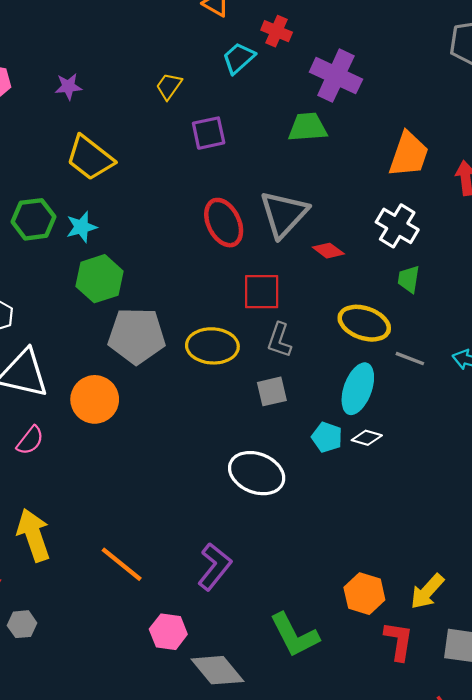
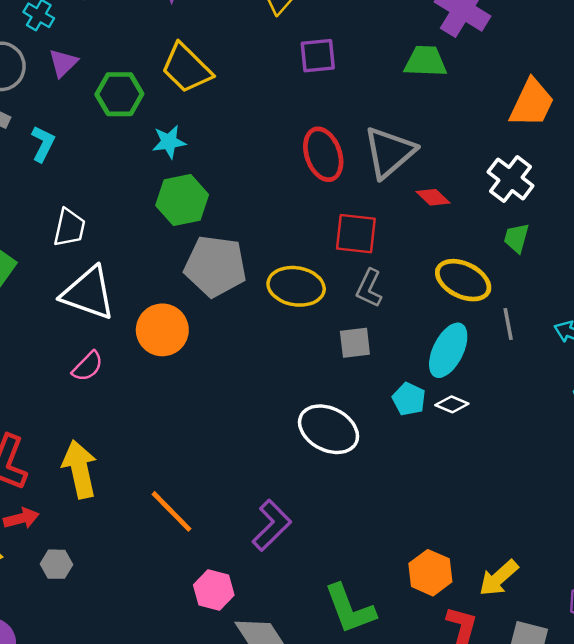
green hexagon: (33, 219) -> (119, 94), moved
gray line: (410, 359) -> (508, 324), turned 52

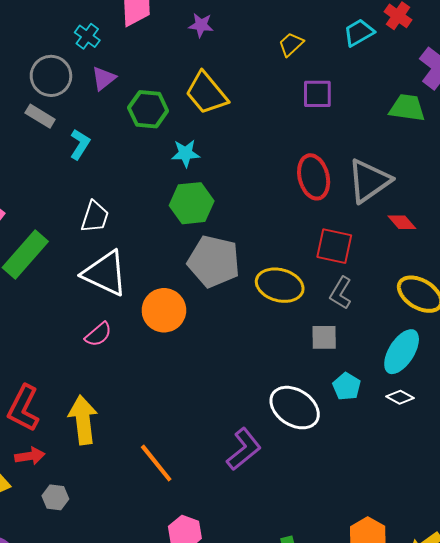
cyan pentagon: (409, 399) -> (347, 387), moved
purple L-shape: (272, 525) -> (244, 449), moved

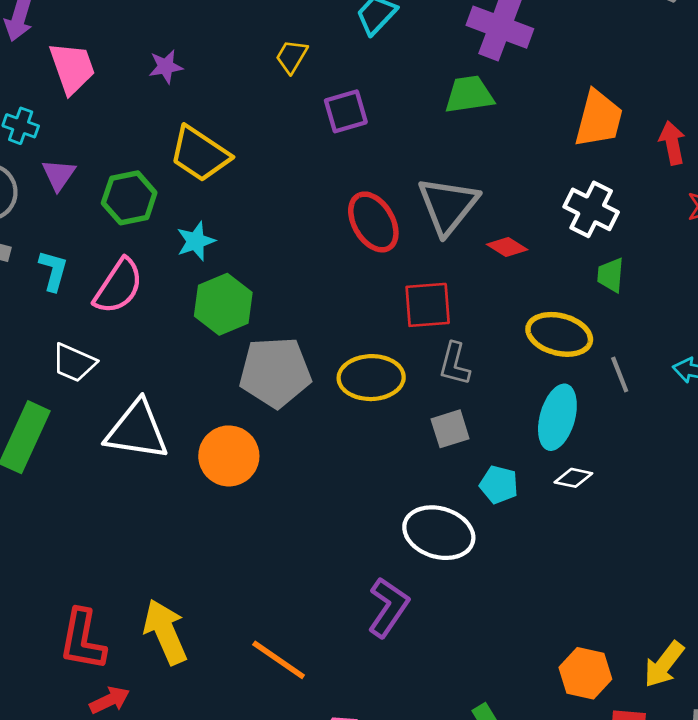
white trapezoid: (95, 217) -> (74, 363), moved, turned 112
pink semicircle: (98, 334) -> (118, 286), moved, size x1.5

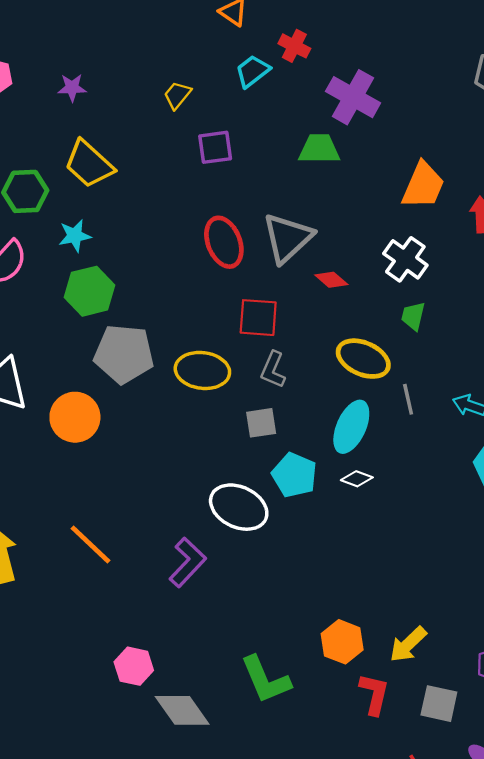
cyan pentagon: (499, 485) -> (294, 475), size x1.4
orange line: (279, 660) -> (90, 545), moved

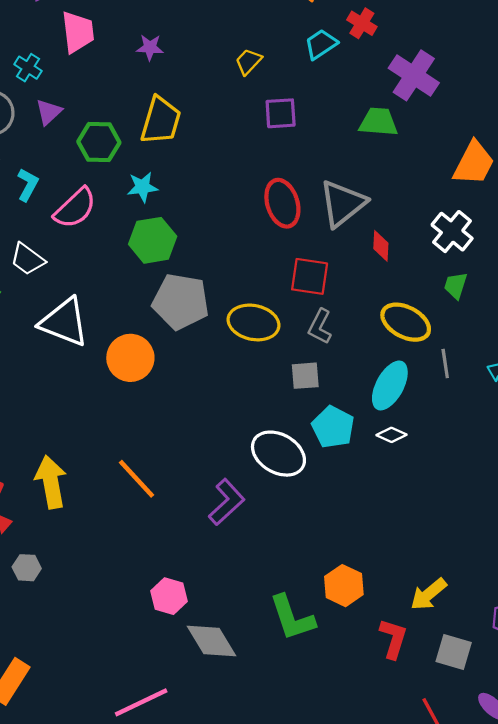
yellow trapezoid: (89, 164) -> (161, 121), turned -120
red diamond: (331, 280) -> (381, 246), turned 48
orange hexagon: (342, 642) -> (344, 586), moved

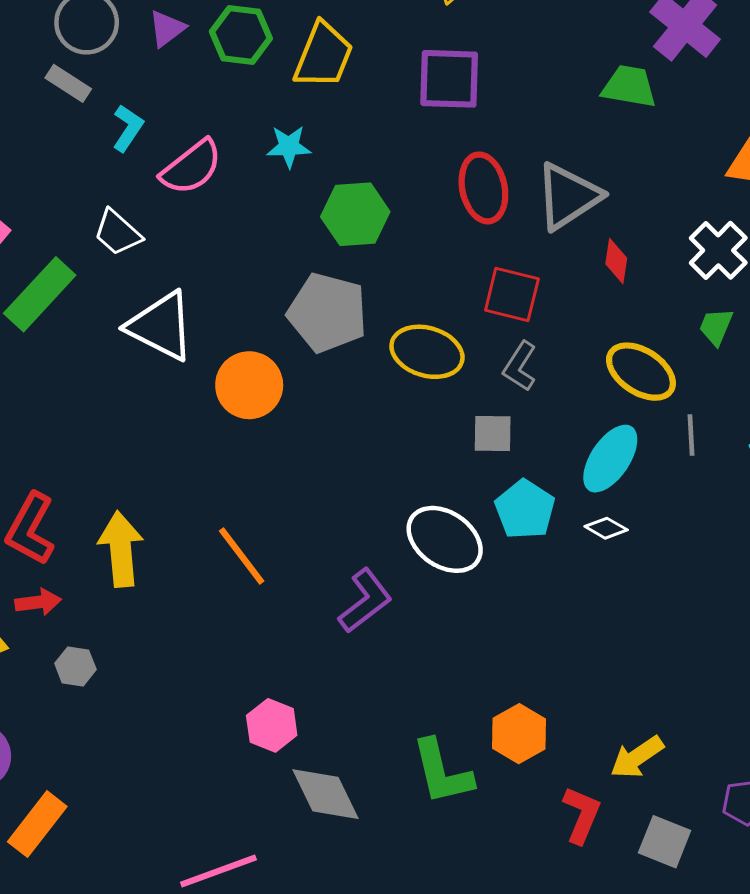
purple square: (281, 113) -> (449, 79), moved, size x1.4
green hexagon: (99, 142) -> (241, 35), moved
green hexagon: (153, 240) -> (355, 214), moved

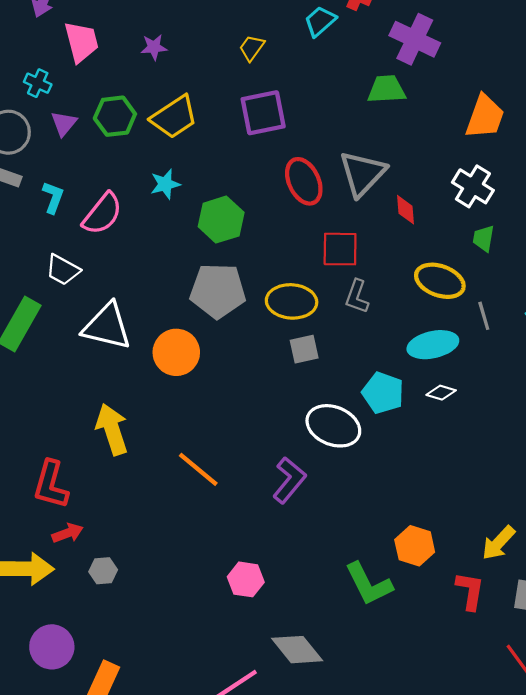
yellow trapezoid: (323, 55) -> (174, 117), turned 48
gray square: (493, 434) -> (304, 349), moved
cyan ellipse: (610, 459) -> (433, 345), turned 57
yellow arrow: (121, 549) -> (112, 429), moved
gray diamond: (326, 794) -> (297, 650), moved

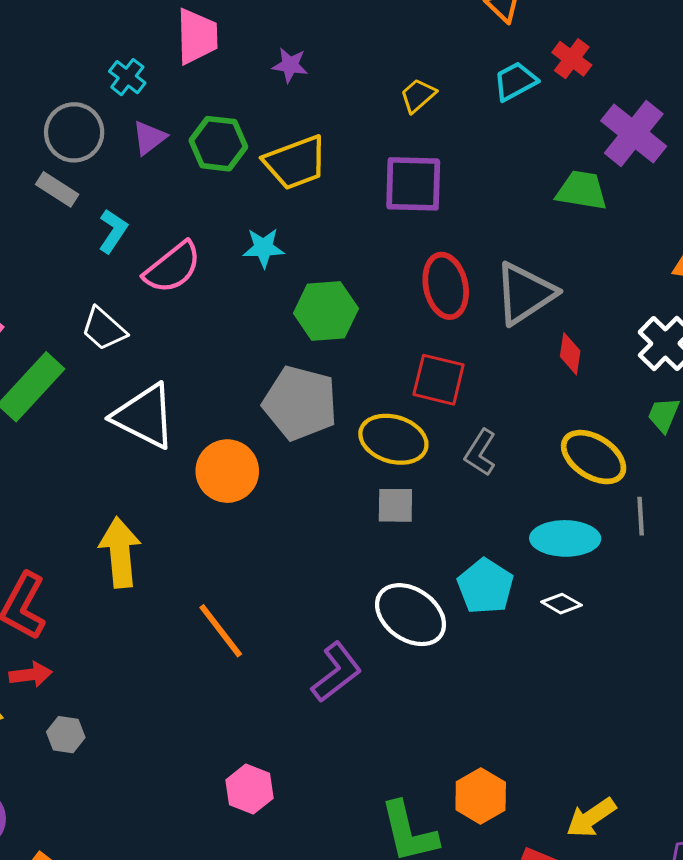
red square: (340, 249) -> (439, 380), moved

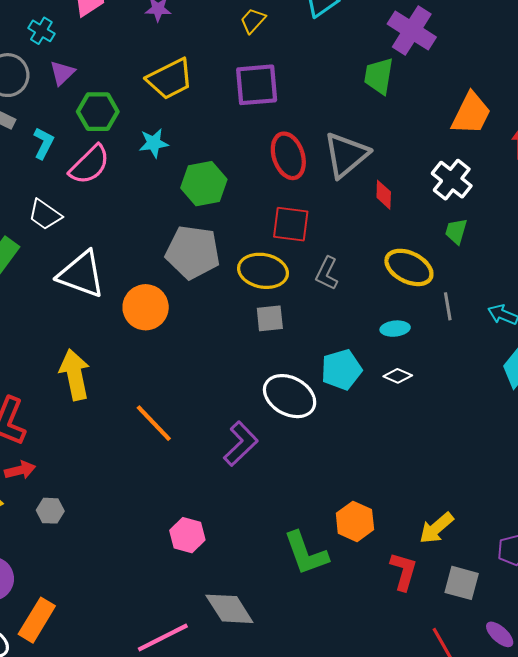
green hexagon: (218, 144) -> (98, 112), moved
green trapezoid: (582, 190) -> (379, 76), turned -84
cyan ellipse: (565, 538) -> (395, 329), size x0.6
cyan pentagon: (485, 586) -> (341, 370), turned 30

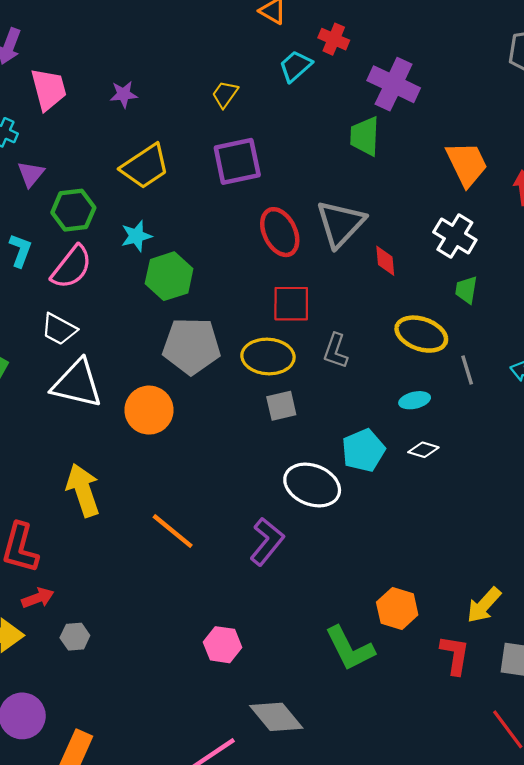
orange trapezoid: (471, 114) -> (467, 164), turned -45
green hexagon: (204, 184) -> (169, 276), moved
white trapezoid: (45, 215) -> (59, 329), moved

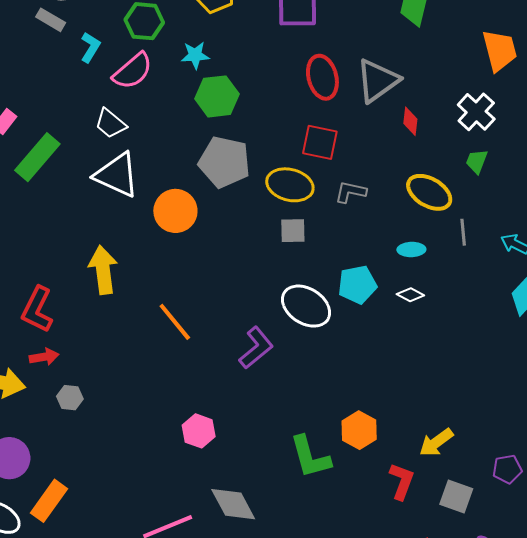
gray L-shape: (336, 351) -> (351, 192), turned 72

